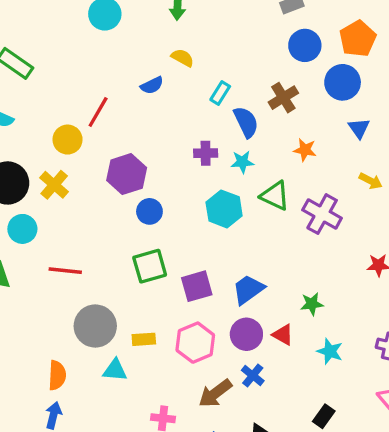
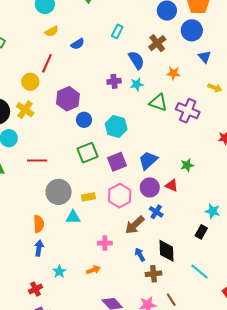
yellow semicircle: (183, 58) -> (52, 31), moved, turned 128
cyan rectangle: (220, 93) -> (117, 31), moved
cyan hexagon: (224, 209) -> (116, 126), moved
cyan star: (330, 351) -> (213, 211), moved

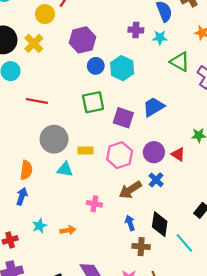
cyan hexagon: (116, 126) -> (122, 68), moved
blue trapezoid: (148, 160) -> (154, 107), moved
purple square: (117, 162) -> (123, 118), turned 30
orange arrow: (93, 270) -> (68, 230), moved
cyan line: (200, 271) -> (184, 243), moved

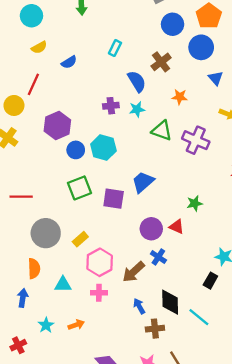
yellow rectangle: (86, 150) -> (80, 239), turned -32
pink hexagon: (120, 155) -> (100, 262), moved
cyan triangle: (65, 169) -> (63, 285), moved
orange semicircle: (26, 170) -> (34, 268), moved

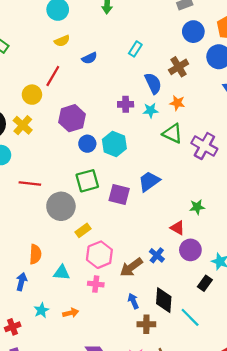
orange star: (180, 97) -> (177, 103), moved
purple circle: (151, 229) -> (190, 250), moved
gray circle: (46, 233) -> (61, 206), moved

